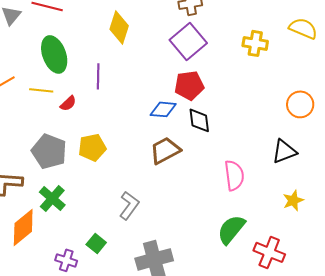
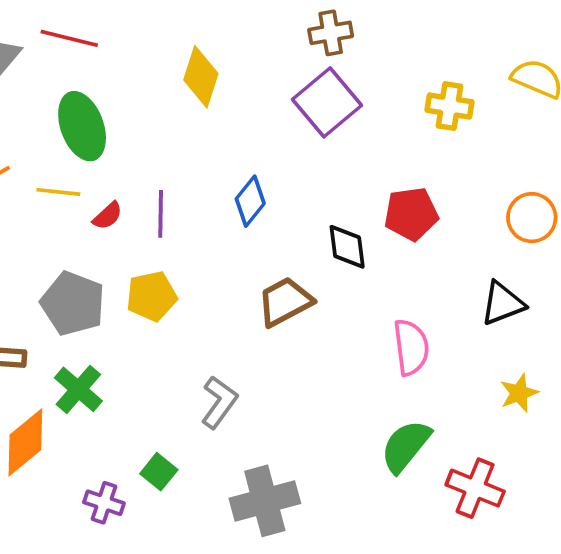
purple line: (98, 76) -> (161, 214), moved
red pentagon: (189, 85) -> (411, 214), moved
blue diamond: (163, 109) -> (250, 201), moved, turned -56

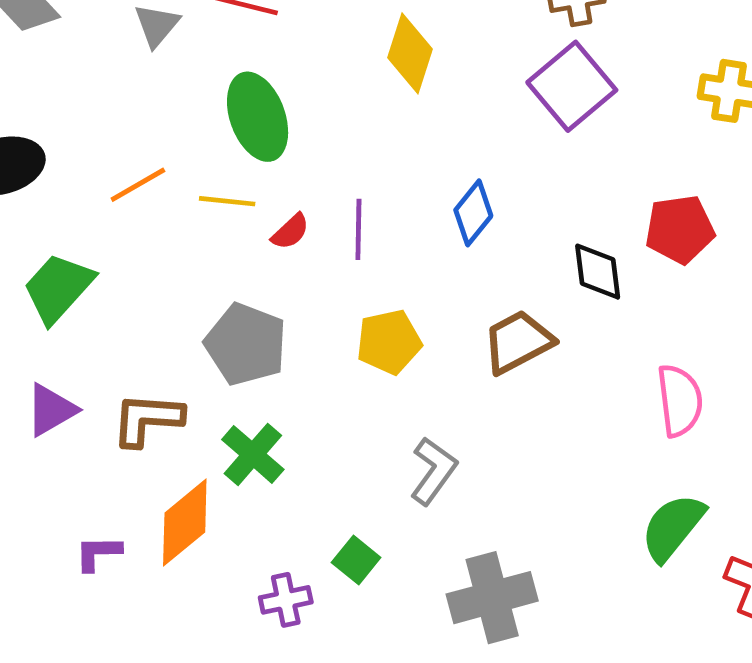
yellow pentagon: (152, 296) -> (389, 342), moved
purple cross: (104, 503) -> (286, 600), turned -30

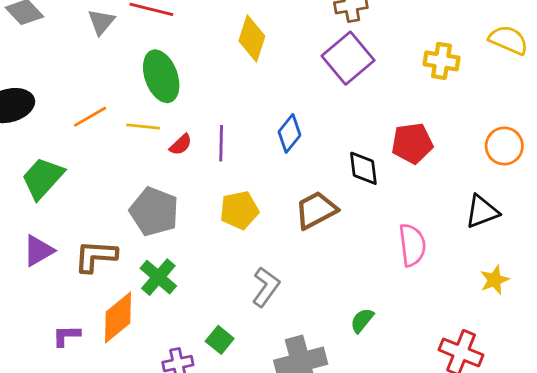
green semicircle: (673, 527) -> (362, 320), moved, size x0.6

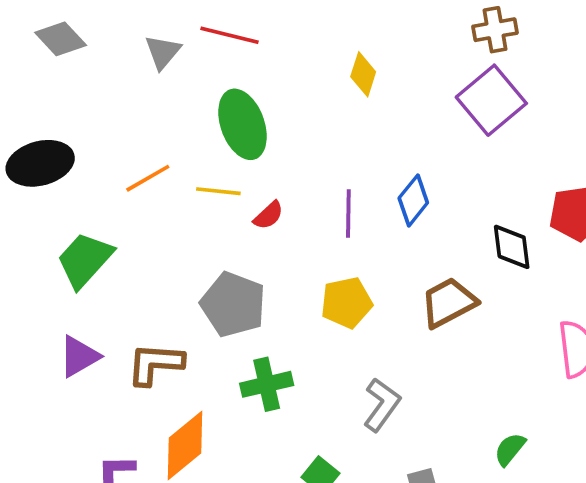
yellow diamond: (252, 39) -> (363, 74), size x0.7
purple line: (221, 143) -> (348, 213), moved
green cross: (158, 277) -> (267, 384), moved, turned 36

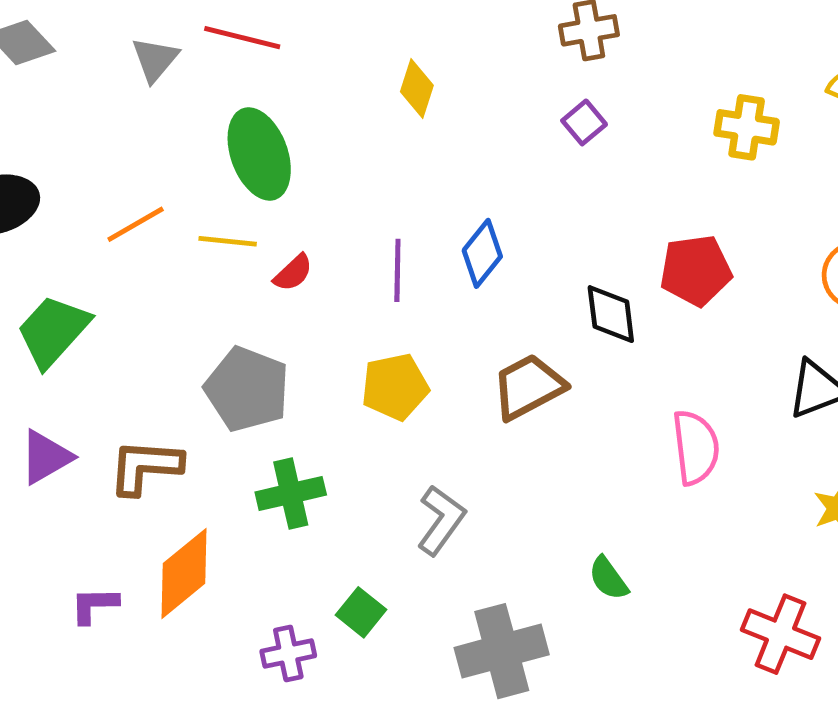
purple square: (491, 100) -> (584, 122), size x0.5
green semicircle: (510, 449) -> (608, 578), turned -75

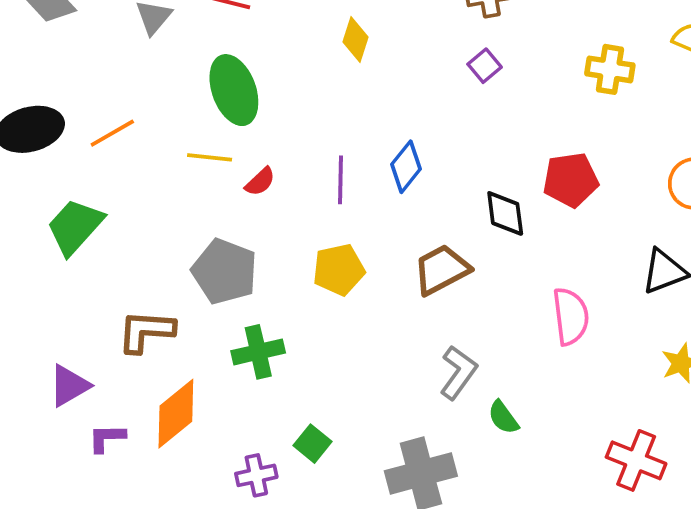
orange line: (136, 224) -> (112, 133), moved
purple triangle: (46, 457) -> (69, 386), moved
gray L-shape: (441, 520) -> (458, 372), moved

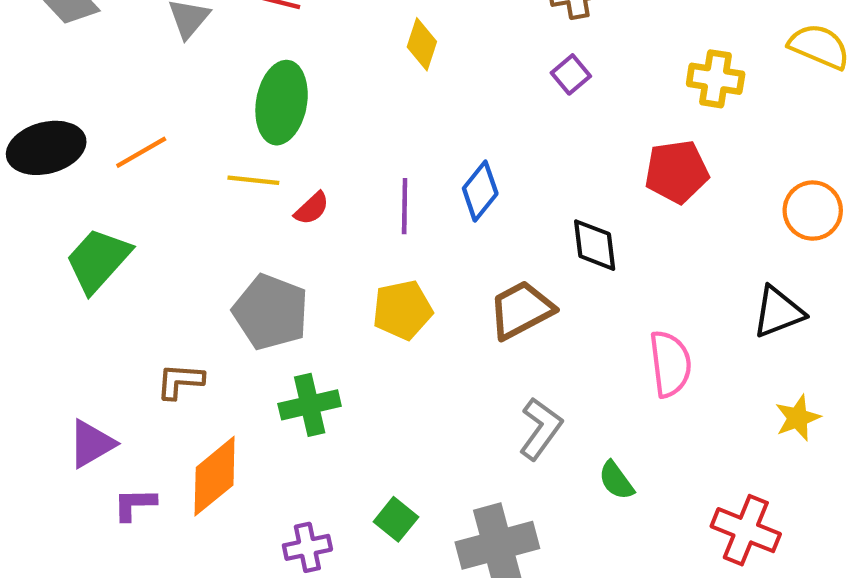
green ellipse: (234, 90) -> (282, 103), turned 30
red pentagon: (571, 180) -> (677, 172), moved
brown L-shape: (146, 331) -> (180, 381), size x0.7
green semicircle: (503, 417) -> (616, 480), moved
green square: (312, 444) -> (396, 519), moved

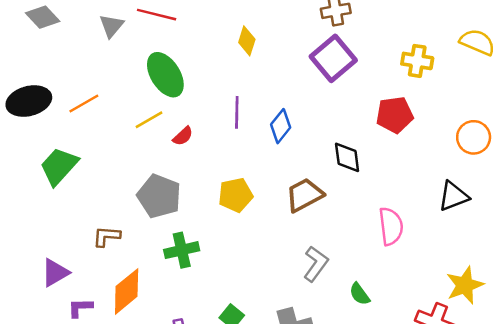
purple square: (571, 74) -> (333, 58), size x2.0
green ellipse: (282, 103) -> (165, 75), turned -42
yellow line: (253, 180) -> (149, 120), turned -36
purple line: (405, 206) -> (237, 112), moved
yellow star: (798, 418) -> (465, 285), moved, size x1.4

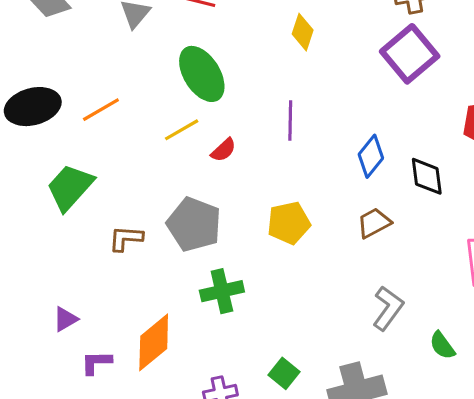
blue diamond: (281, 126) -> (371, 156), moved
brown trapezoid: (304, 195) -> (374, 223), size x0.7
brown L-shape: (106, 236) -> (126, 238), moved
purple triangle: (55, 273) -> (65, 319), size x0.7

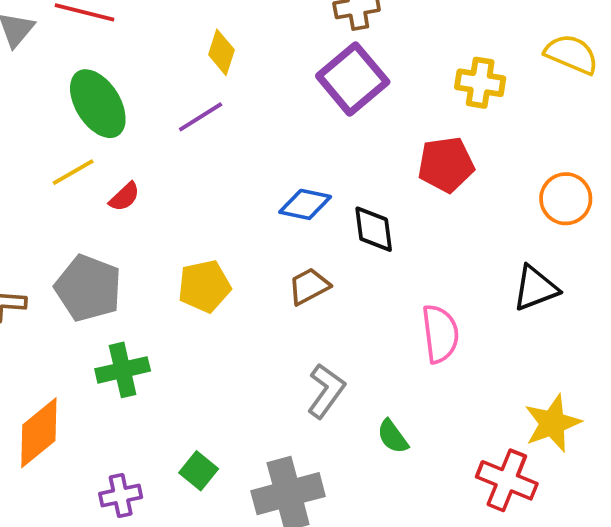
purple line: (290, 121) -> (201, 117), moved, turned 57
blue diamond: (371, 156) -> (305, 204), turned 63

